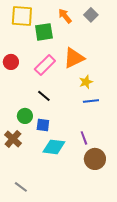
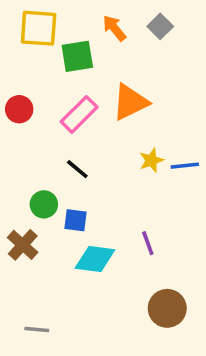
yellow star: (86, 82) -> (151, 160), moved
blue line: (91, 101) -> (185, 166), moved
brown circle: (95, 159) -> (167, 308), moved
gray line: (21, 187) -> (37, 329), turned -32

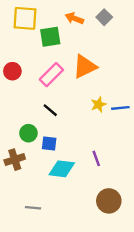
orange arrow: (114, 28) -> (74, 18), turned -30
brown cross: (23, 245) -> (15, 160), turned 30
gray line: (37, 329) -> (33, 208), moved

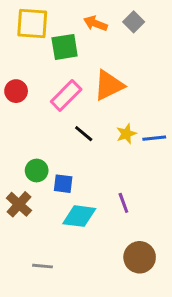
black line: (50, 110) -> (84, 134), moved
brown cross: (15, 160) -> (19, 204), turned -30

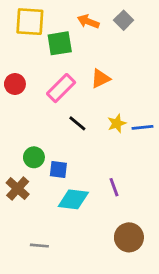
orange triangle: (109, 85) -> (100, 79), size x0.7

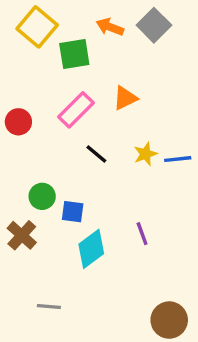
gray square: (124, 20) -> (154, 25), size x1.4
yellow square: (30, 22) -> (37, 27), turned 36
red circle: (15, 84) -> (18, 122), moved
cyan diamond: (73, 199) -> (91, 249), turned -44
brown circle: (129, 237) -> (169, 320), moved

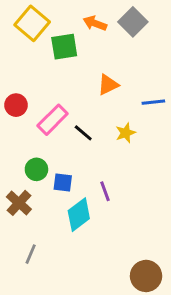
pink rectangle: (76, 110) -> (53, 120), moved
blue line: (178, 159) -> (153, 102), moved
purple line: (142, 234) -> (105, 191), moved
gray line: (49, 306) -> (31, 254), moved, turned -72

